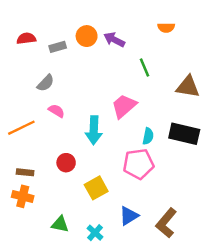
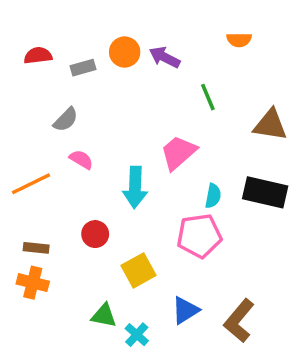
green triangle: (60, 224) -> (104, 316), moved

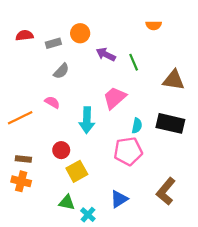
purple arrow: (165, 57) -> (106, 54), moved
gray semicircle: (66, 120) -> (61, 71), moved
yellow square: (139, 270) -> (77, 171), moved
brown L-shape: (239, 321) -> (166, 191), moved

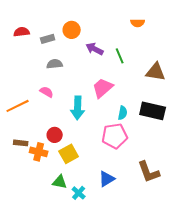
gray semicircle: (61, 71) -> (55, 64), turned -140
orange cross: (21, 181) -> (39, 152), moved
brown L-shape: (166, 191) -> (149, 172), turned -60

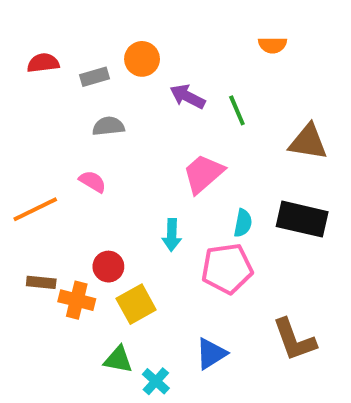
cyan arrow: (78, 108) -> (172, 235), moved, size x0.7

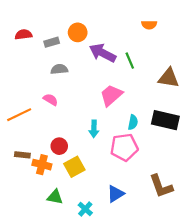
purple arrow: (187, 97) -> (103, 53), size x1.4
green triangle: (118, 359) -> (55, 197), moved

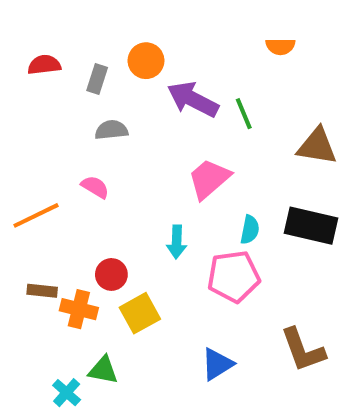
gray rectangle: (52, 42) -> (97, 79), turned -56
cyan cross: (85, 209) -> (67, 393), moved

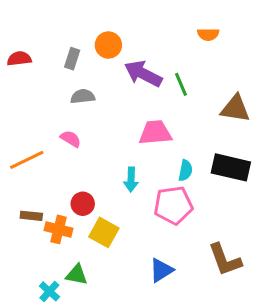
red semicircle: (44, 65) -> (19, 59), moved
pink trapezoid: (209, 179) -> (155, 133), turned 36
yellow square: (140, 313) -> (104, 232), turned -32

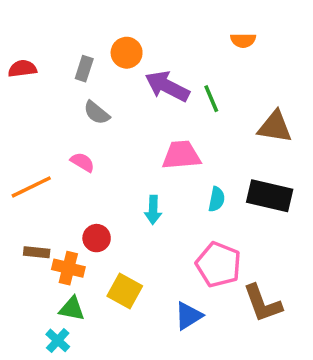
gray semicircle: (83, 96) -> (97, 113), turned -135
pink pentagon: (173, 205) -> (218, 265), moved, turned 30
yellow square: (104, 232) -> (125, 291), moved
green triangle: (77, 275) -> (72, 309), moved

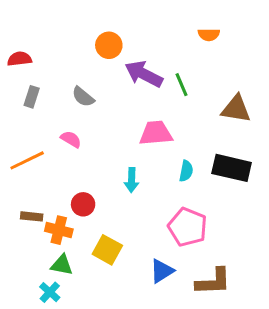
gray rectangle: (84, 69) -> (32, 97), moved
brown L-shape: (263, 303) -> (213, 282), moved, turned -72

